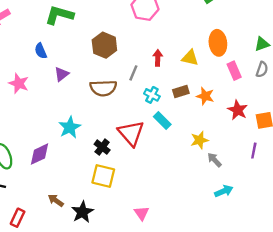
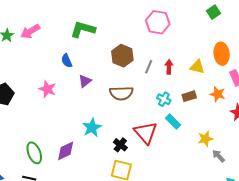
gray line: (133, 73) -> (149, 67), moved
orange star: (205, 96) -> (218, 94), moved

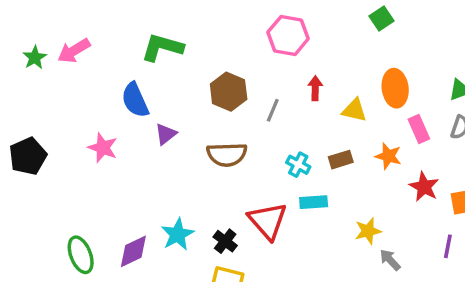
blue semicircle: (67, 61) -> (135, 100), size x1.5
red arrow: (169, 67) -> (315, 88), moved
cyan rectangle: (173, 122) -> (314, 202), turned -49
cyan star: (92, 128) -> (178, 234), moved

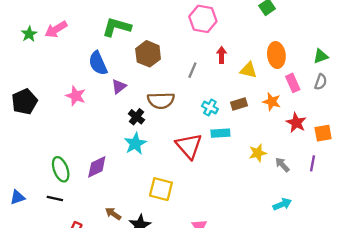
brown hexagon: (229, 92) -> (148, 54), moved
cyan star: (178, 234) -> (135, 144), moved
black cross: (225, 241) -> (136, 117), moved
gray arrow: (390, 260) -> (282, 165), moved

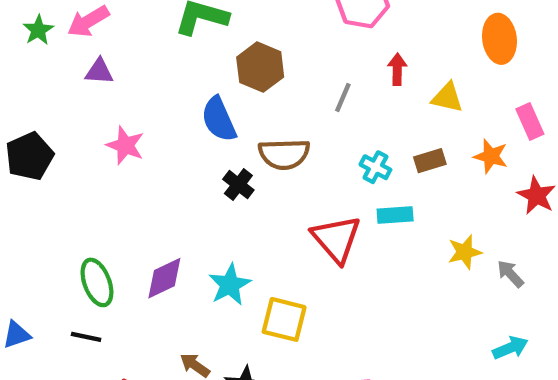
orange ellipse: (276, 55) -> (499, 39), moved
blue semicircle: (98, 63) -> (219, 119), moved
purple triangle: (119, 86) -> (99, 71), moved, turned 42
cyan star: (135, 144) -> (230, 285), moved

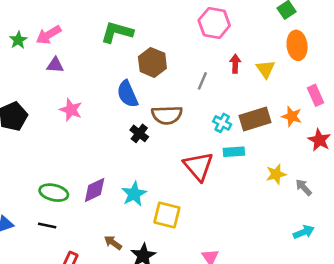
yellow triangle: (447, 98) -> (265, 69), moved, turned 42
brown rectangle: (430, 161) -> (255, 119), size x1.6
green ellipse: (97, 282) -> (54, 193), turned -56

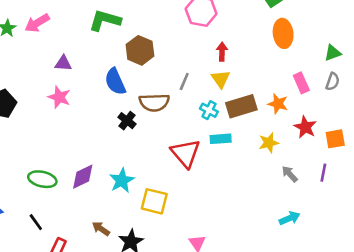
purple triangle: (55, 65) -> (63, 63), moved
yellow triangle: (265, 69) -> (221, 79), moved
gray line: (202, 81) -> (184, 82), moved
yellow star: (276, 174) -> (269, 143), moved
black line: (47, 225) -> (36, 222), moved, turned 42

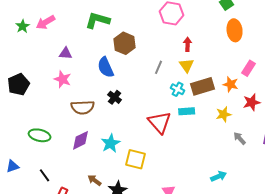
pink rectangle: (301, 83) -> (249, 68), turned 56
brown semicircle: (154, 102) -> (83, 107), moved
red star: (305, 127) -> (252, 102), turned 30
green ellipse: (42, 179) -> (40, 135), moved
cyan arrow: (290, 218) -> (219, 176), moved

